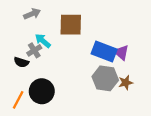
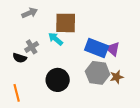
cyan arrow: (43, 41) -> (56, 39), moved
black circle: (42, 91) -> (58, 80), moved
orange line: (18, 100) -> (17, 93), turned -42

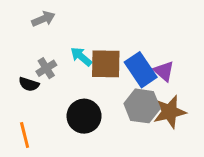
brown square: (66, 23) -> (106, 64), moved
blue rectangle: (97, 48) -> (141, 70), turned 35
brown star: (117, 77) -> (170, 112), size x1.6

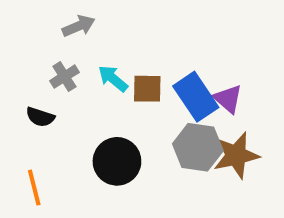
gray arrow: (43, 19) -> (79, 26), moved
brown square: (106, 64) -> (147, 89), size x0.7
gray cross: (46, 68) -> (64, 77), moved

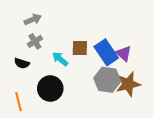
gray arrow: (79, 26) -> (33, 19), moved
cyan arrow: (113, 79) -> (60, 59), moved
black circle: (117, 161) -> (50, 89), moved

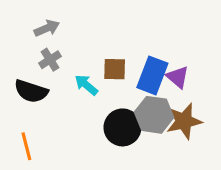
blue rectangle: (106, 52) -> (152, 75), turned 55
black semicircle: (22, 63) -> (31, 91), size x1.5
black circle: (50, 89) -> (122, 127), moved

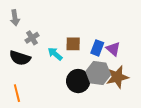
gray arrow: (47, 28) -> (15, 18), moved, turned 105
blue rectangle: (152, 75) -> (97, 48), size x0.7

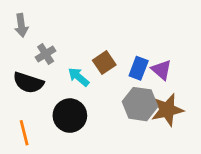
brown square: (73, 44) -> (104, 63), turned -35
black circle: (78, 81) -> (70, 116), moved

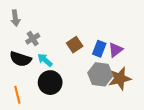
purple triangle: (161, 70) -> (116, 50), turned 42
cyan arrow: (78, 77) -> (45, 60), moved

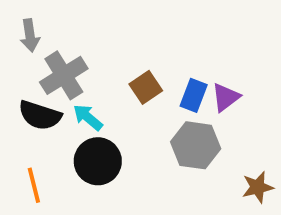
gray cross: (33, 39) -> (64, 75), size x1.6
brown star: (120, 78) -> (258, 187), moved, size x0.7

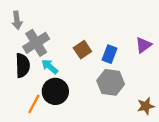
purple triangle: (226, 97) -> (143, 45), moved
black semicircle: (40, 115) -> (23, 65), turned -110
orange line: (34, 185) -> (34, 104), moved, turned 42

